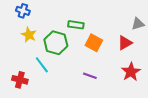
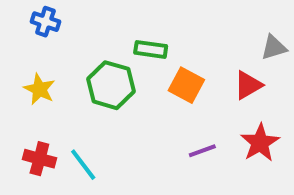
yellow star: (29, 35) -> (39, 89), moved
cyan line: (42, 65) -> (83, 165), moved
purple line: (90, 76) -> (202, 151), moved, turned -40

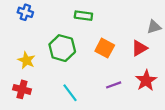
green rectangle: (151, 49) -> (83, 16), moved
yellow star: (39, 89) -> (26, 60), moved
cyan line: (83, 165) -> (70, 93), moved

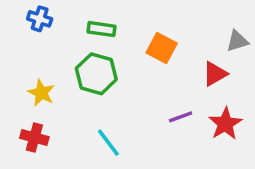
green rectangle: (83, 16) -> (101, 29), moved
orange square: (105, 48) -> (162, 48), moved
purple line: (114, 85) -> (181, 117), moved

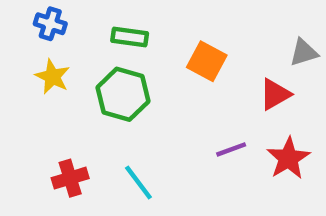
yellow star: (41, 93) -> (52, 77), moved
red cross: (34, 137) -> (70, 178), moved, turned -32

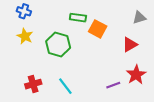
green rectangle: (130, 37) -> (78, 18), moved
gray triangle: (304, 52) -> (139, 18), moved
purple line: (231, 149) -> (113, 85), moved

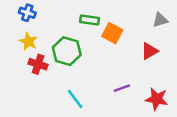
red star: (136, 75) -> (157, 99), moved, turned -30
red cross: (33, 84) -> (38, 64), moved, turned 35
purple line: (113, 85) -> (122, 88), moved

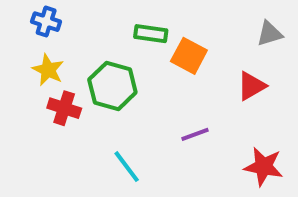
purple line: (122, 88) -> (195, 134), moved

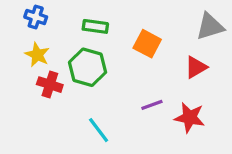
green rectangle: (151, 34) -> (95, 26), moved
gray triangle: (270, 34) -> (210, 26), size x1.4
red star: (263, 167) -> (190, 117), moved

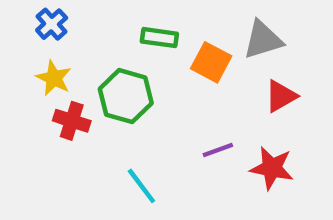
blue cross: (36, 17) -> (52, 24), turned 30
green rectangle: (95, 26) -> (159, 38), moved
gray triangle: (210, 26) -> (263, 40), moved

